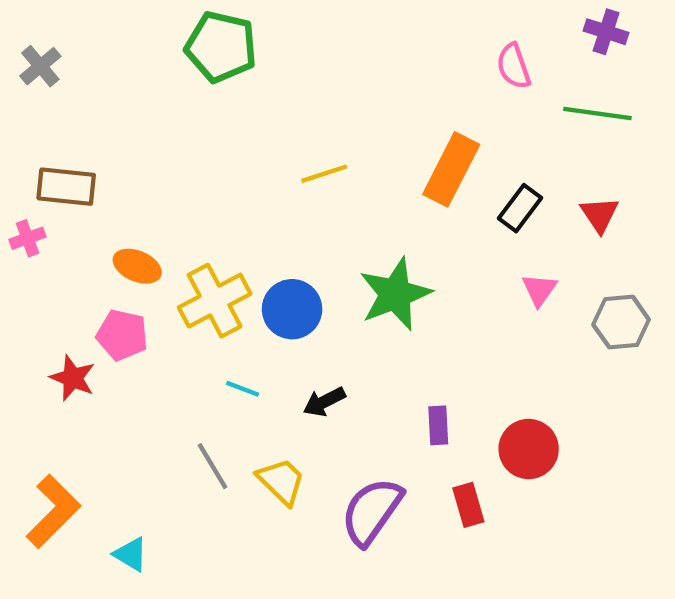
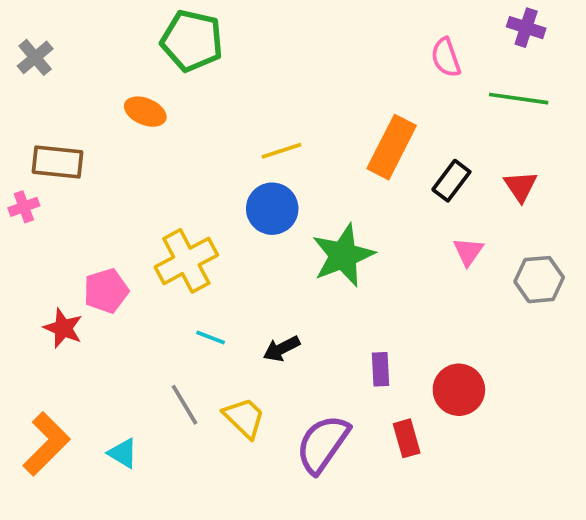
orange ellipse: (137, 266) -> (145, 112), moved
blue circle: (292, 309) -> (272, 209), moved
pink pentagon: (122, 335) -> (106, 291), turned -30
cyan triangle: (131, 554) -> (123, 453), moved

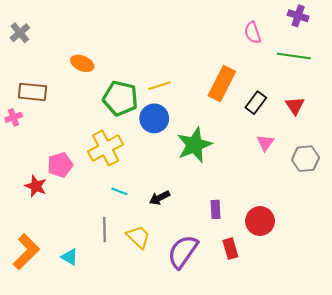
green pentagon: (192, 41) -> (120, 98), moved
gray line: (184, 405) -> (104, 229), turned 30

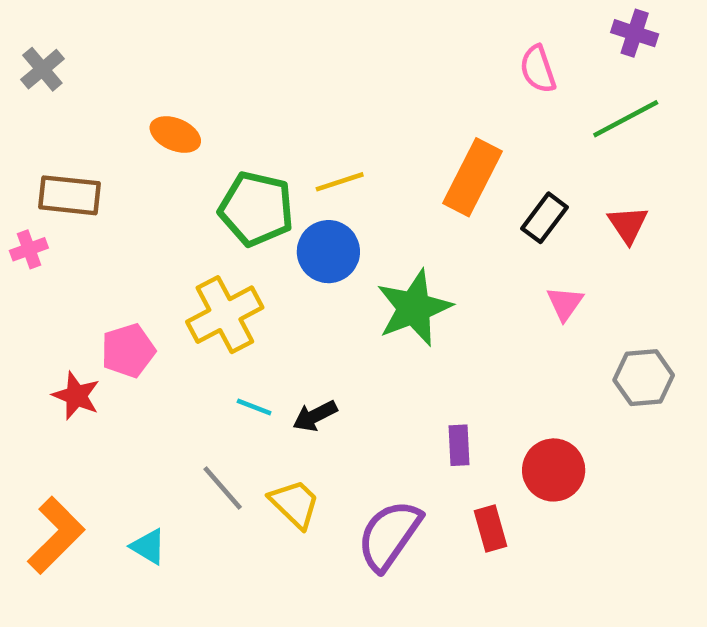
green line: (294, 56) -> (626, 119), turned -36
gray hexagon: (305, 159) -> (644, 378), moved
black arrow: (160, 198) -> (315, 416), moved
gray line: (104, 229) -> (223, 488), turned -40

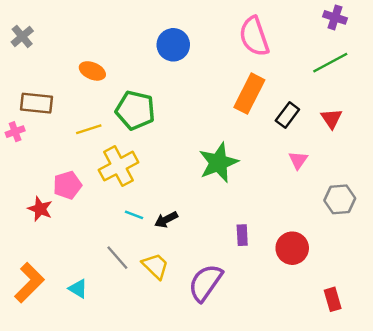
pink semicircle: (538, 69) -> (254, 36), moved, size x1.6
yellow line: (340, 182) -> (89, 129), moved
blue circle: (328, 252) -> (173, 45), moved
red rectangle: (491, 529) -> (333, 299), moved

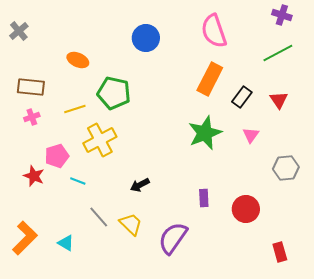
pink cross: (15, 132) -> (32, 117), moved
green star: (218, 163) -> (205, 133), moved
cyan line: (134, 215) -> (78, 181), moved

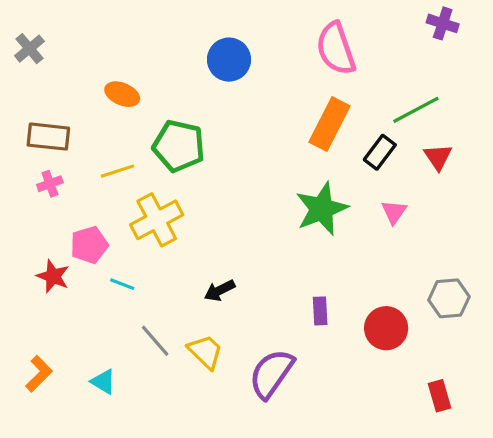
green line: (278, 53) -> (416, 110), moved
gray hexagon: (286, 168) -> (449, 298), moved
orange L-shape: (25, 238) -> (39, 374), size x0.7

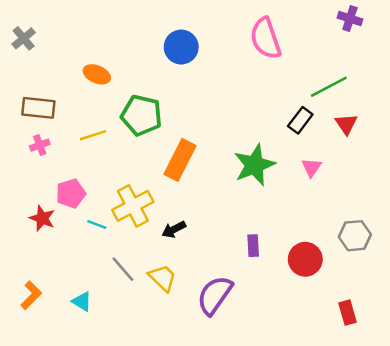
orange rectangle: (330, 124) -> (180, 160), moved
yellow cross: (157, 220) -> (133, 206), moved

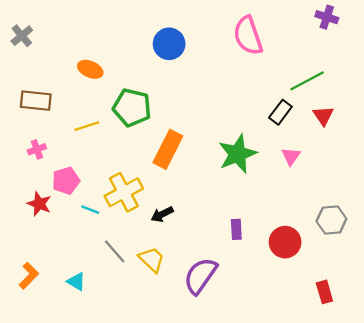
pink cross: (40, 145) -> (37, 149), moved

